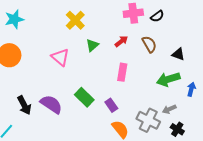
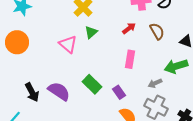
green triangle: (92, 45) -> (91, 32), moved
gray arrow: (169, 109) -> (155, 83), moved

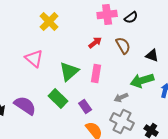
green triangle: (91, 32) -> (69, 72), moved, size x1.5

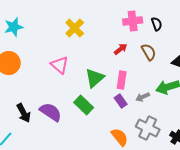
black semicircle: (131, 18) -> (157, 24), turned -72
gray arrow: (121, 98) -> (143, 97), moved
purple rectangle: (85, 106) -> (121, 101), moved

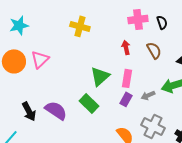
yellow cross: (75, 28) -> (80, 26), turned -30
red arrow: (121, 49) -> (126, 47), turned -64
pink triangle: (60, 65) -> (40, 59), moved, turned 36
purple rectangle: (121, 101) -> (126, 99), turned 64

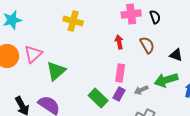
green triangle: (100, 76) -> (56, 71), moved
green rectangle: (89, 103) -> (98, 98), moved

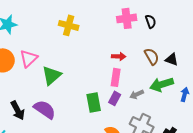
red arrow: (119, 42) -> (119, 56), moved, turned 104
brown semicircle: (147, 45) -> (152, 56), moved
green rectangle: (98, 98) -> (94, 102), turned 36

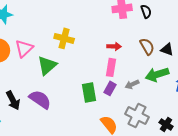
yellow cross: (69, 25) -> (64, 38), moved

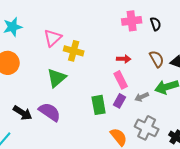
pink triangle: (24, 48) -> (53, 38), moved
pink rectangle: (111, 67) -> (121, 80), turned -36
black arrow: (13, 100) -> (23, 113), turned -30

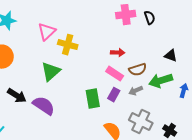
brown semicircle: (157, 59) -> (138, 70), moved, turned 102
pink rectangle: (121, 80) -> (115, 74), turned -30
black arrow: (23, 113) -> (17, 96), moved

